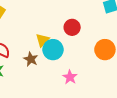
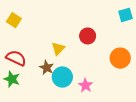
cyan circle: (53, 50) -> (62, 77), moved

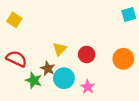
red circle: (88, 36) -> (87, 54), moved
green star: (12, 79) -> (34, 80), moved

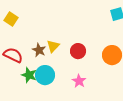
brown star: (48, 68) -> (39, 50), moved
cyan circle: (64, 78) -> (45, 75), moved

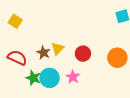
pink star: (79, 81) -> (73, 77), moved

